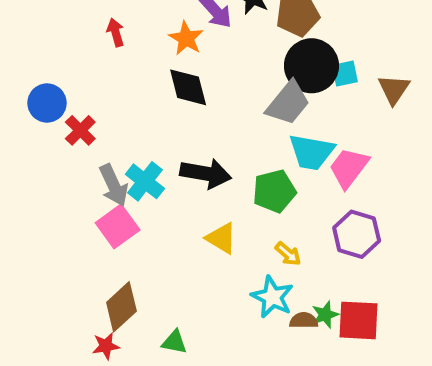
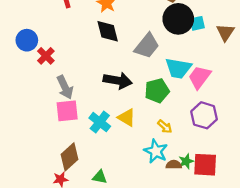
gray trapezoid: (288, 103) -> (147, 46), moved
cyan cross: (145, 181) -> (100, 122), moved
pink square: (118, 226) -> (67, 111), turned 30

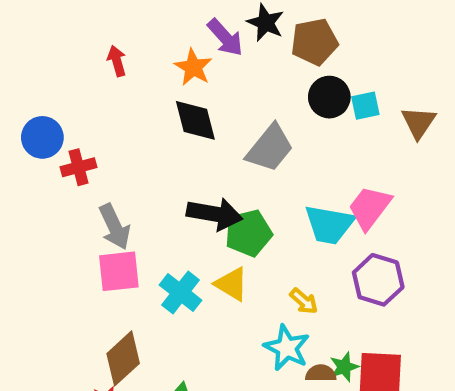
black circle: (178, 19) -> (329, 97), size x0.7
red cross: (46, 56) -> (78, 167), turned 30
cyan trapezoid: (178, 68) -> (329, 225), moved
green pentagon: (157, 91) -> (249, 233), moved

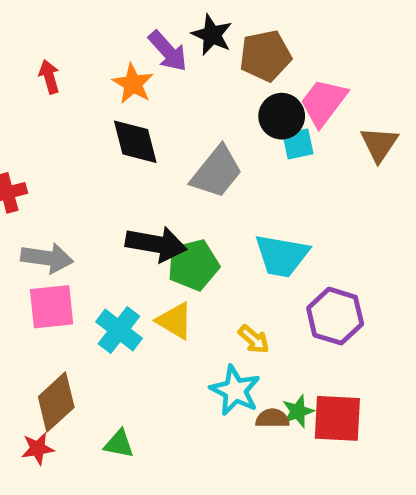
cyan square: (365, 106) -> (298, 144), moved
pink trapezoid: (370, 208) -> (323, 102), moved
gray arrow: (115, 227) -> (47, 258), turned -57

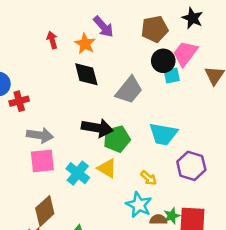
black star: (212, 35) -> (192, 18), moved
red arrow: (49, 77) -> (52, 40), moved

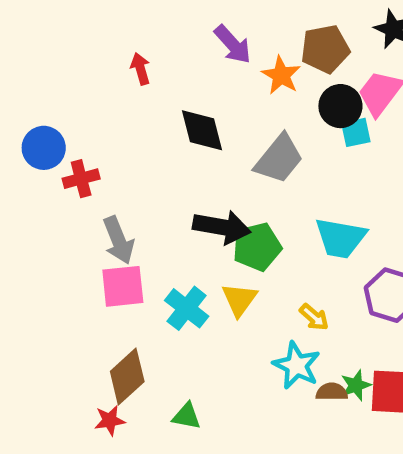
orange star: (85, 44) -> (281, 75), moved
gray arrow: (40, 135) -> (118, 240), turned 60
yellow triangle: (107, 168) -> (239, 300), turned 35

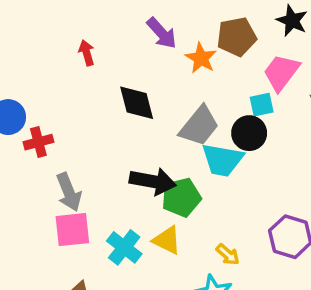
black circle: (340, 106) -> (249, 133), moved
cyan trapezoid: (340, 238) -> (222, 160), moved
yellow triangle: (239, 300) -> (167, 240), turned -40

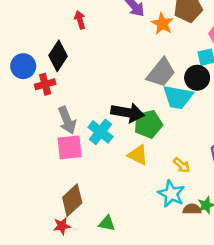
black diamond: (137, 103) -> (58, 56), moved, turned 48
cyan cross: (124, 247) -> (100, 132), moved

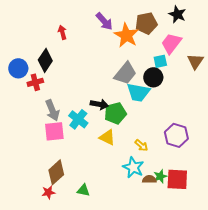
orange star: (162, 24) -> (126, 35), size x1.4
black arrow: (128, 113) -> (99, 104), size x0.7

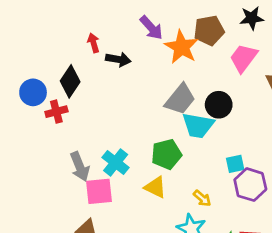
black star: (177, 14) -> (252, 18), turned -30
cyan square: (160, 61) -> (235, 164), moved
black arrow: (99, 104) -> (118, 59), moved
gray arrow: (52, 110) -> (80, 167), moved
pink square: (54, 131) -> (99, 191), moved

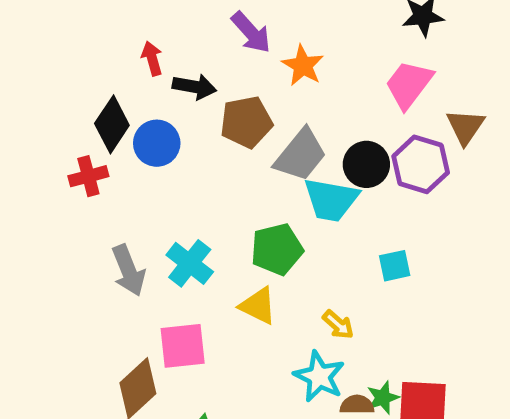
brown pentagon: (209, 30) -> (246, 122), moved
orange star: (182, 47) -> (303, 65), size x0.7
blue circle: (33, 92) -> (157, 143), moved
purple hexagon: (250, 185) -> (421, 164), moved
pink square: (99, 191) -> (183, 346), moved

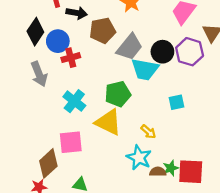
red cross: (88, 176) -> (71, 58), moved
gray arrow: (128, 270) -> (39, 74), moved
yellow triangle: (258, 306) -> (108, 122), size x1.4

